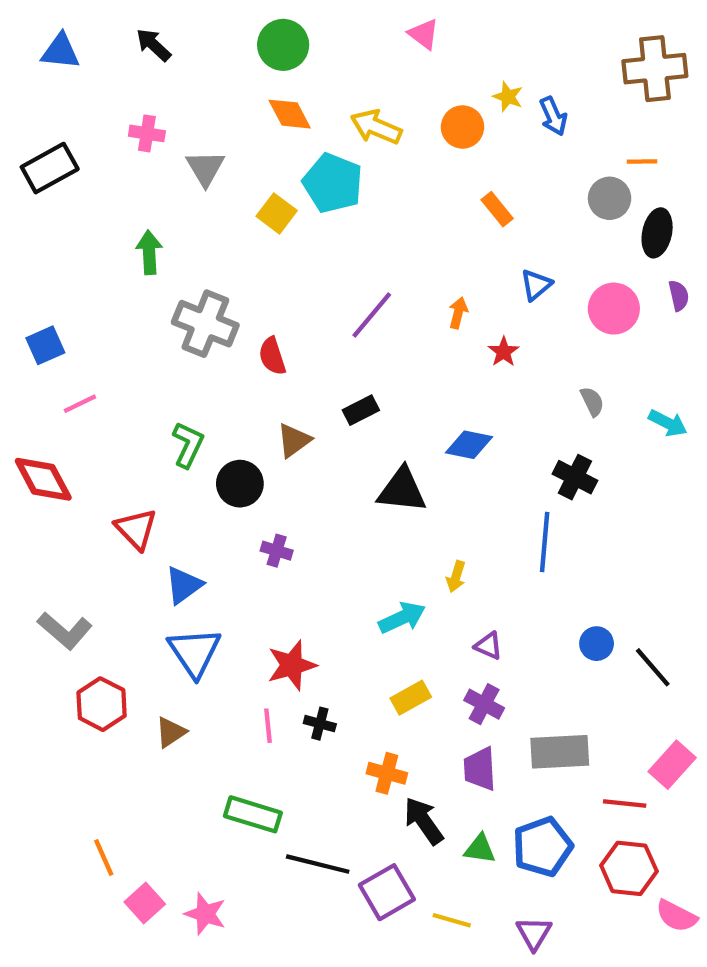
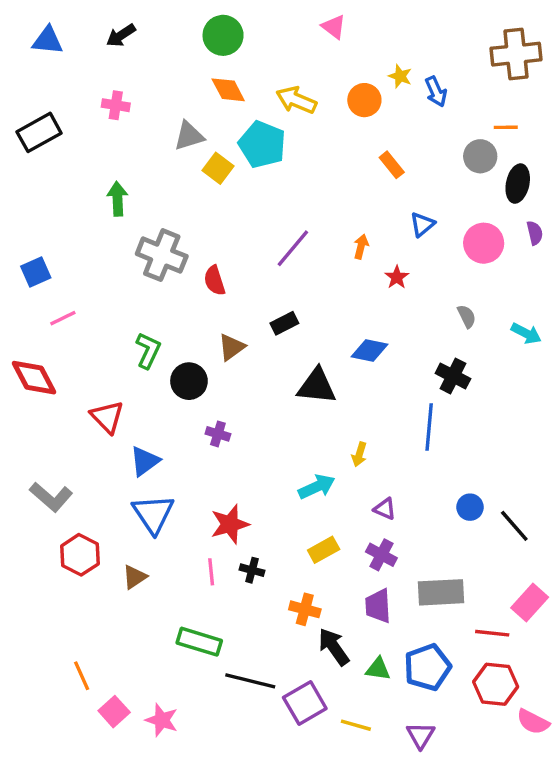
black arrow: (153, 45) -> (121, 35), turned -76
gray triangle: (205, 168) -> (189, 136), moved, turned 44

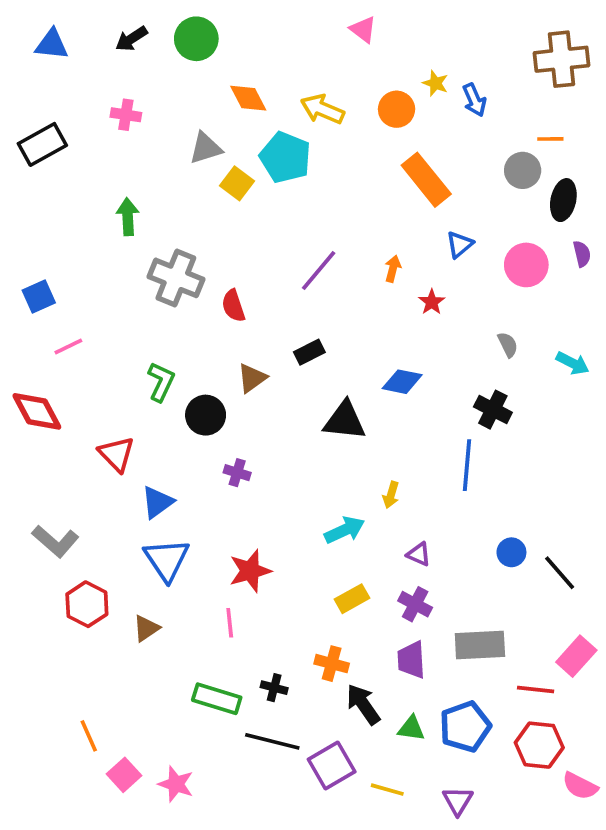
green circle: (223, 35) -> (196, 39), moved
orange rectangle: (392, 165) -> (426, 180), size x1.8
black cross: (252, 570) -> (274, 688), moved

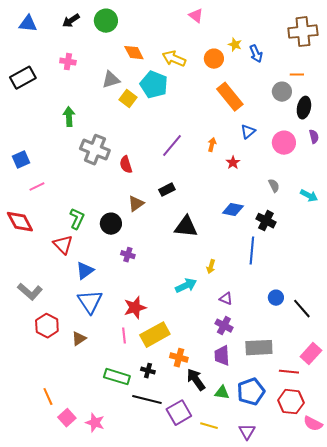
green L-shape: (161, 382) -> (77, 219), moved
blue diamond: (402, 382) -> (233, 210), moved
yellow rectangle: (352, 599) -> (155, 335), moved, size x1.6

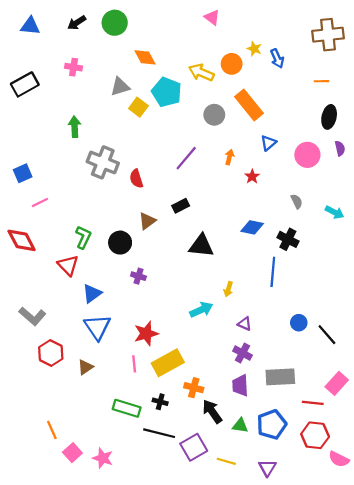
yellow arrow: (174, 59) -> (201, 73), moved
gray circle: (282, 92) -> (214, 115), moved

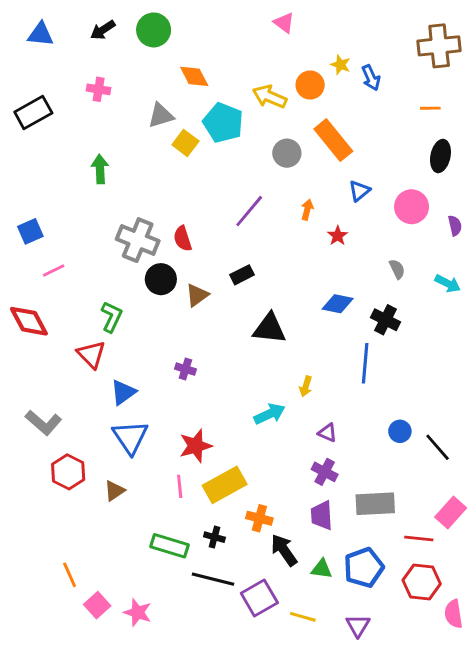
purple semicircle: (340, 148) -> (455, 226), moved
gray cross: (103, 162) -> (138, 240), moved
black circle: (120, 243) -> (161, 279), moved
pink semicircle: (339, 459) -> (454, 614), turned 54

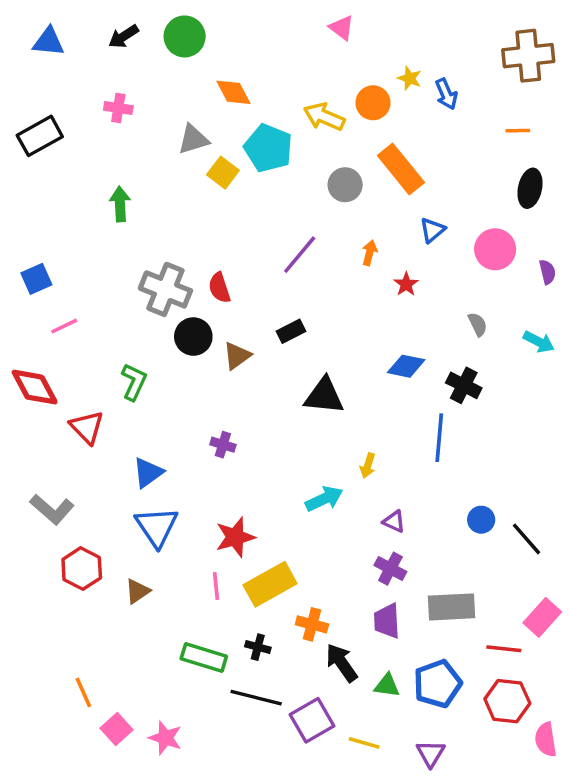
red triangle: (91, 355) -> (87, 427), moved

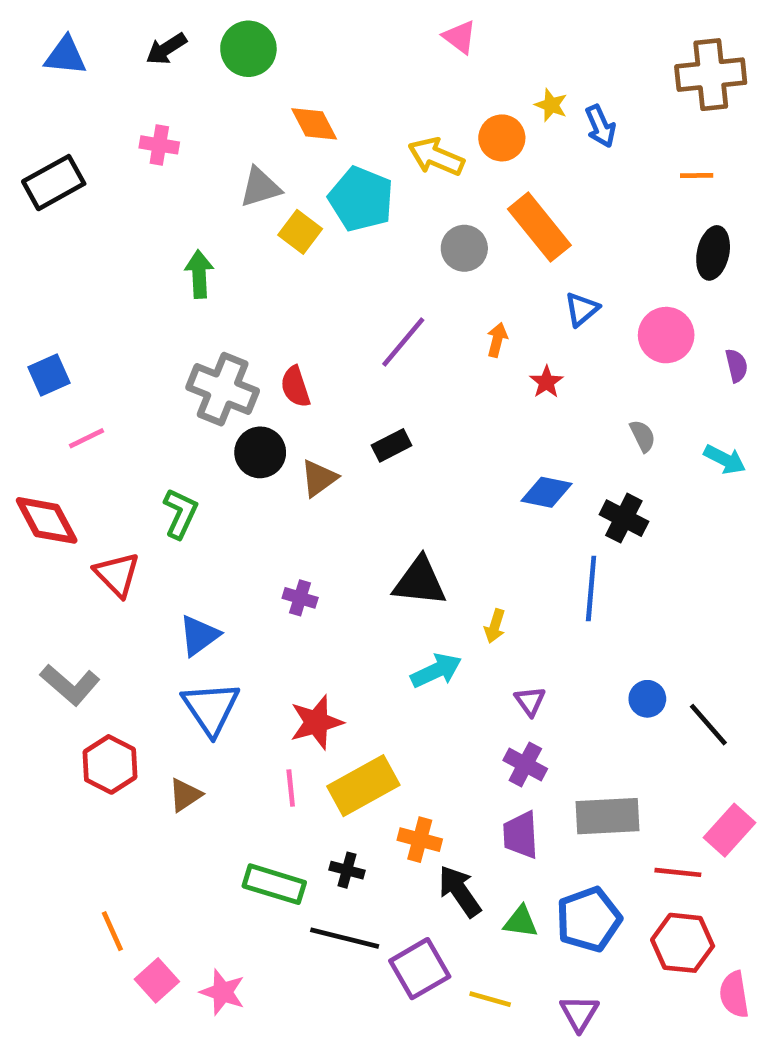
green arrow: (120, 204) -> (199, 274), moved
black triangle: (324, 396) -> (420, 581), moved
purple triangle: (394, 521) -> (530, 701), turned 30

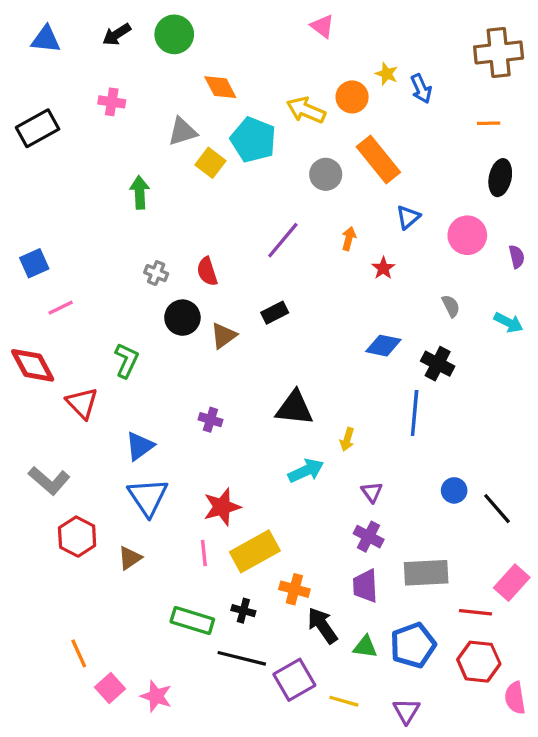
gray cross: (223, 389) -> (156, 273), size x0.5

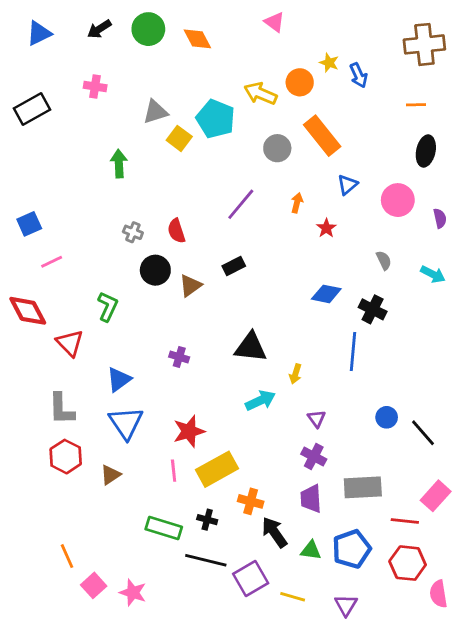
blue triangle: (46, 39) -> (39, 33), turned -32
orange diamond: (220, 87) -> (197, 39), moved
gray L-shape: (49, 481) -> (61, 409), moved, turned 48

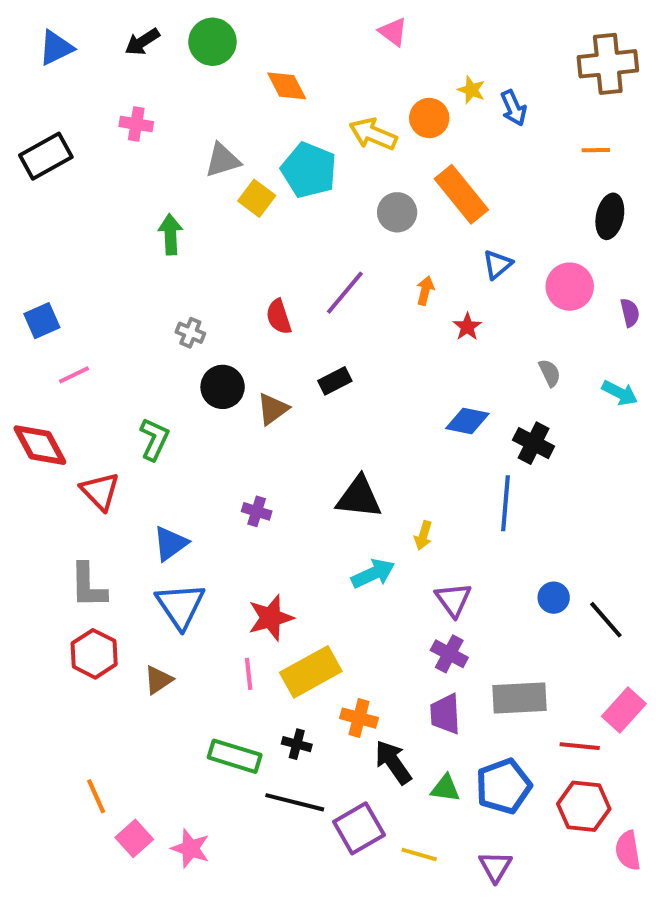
orange diamond: (197, 39) -> (287, 86), moved
red semicircle: (176, 231) -> (279, 317), moved
purple triangle: (317, 419) -> (453, 600), size x1.4

